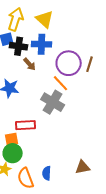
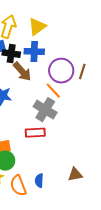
yellow triangle: (45, 19) -> (37, 27), turned 42
brown arrow: (30, 64) -> (22, 72), size x1.5
red rectangle: (26, 125) -> (35, 133), moved

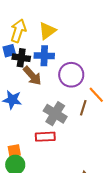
brown line: (82, 72) -> (83, 108), moved
orange line: (53, 91) -> (96, 95), moved

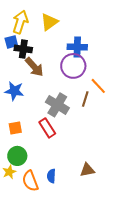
blue cross: (44, 56) -> (77, 47), moved
red rectangle: (45, 137) -> (47, 128), turned 60
orange square: (14, 151) -> (15, 128), moved

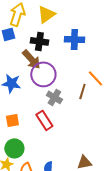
black cross: (23, 49) -> (39, 41), moved
purple circle: (73, 66) -> (43, 74), moved
gray cross: (57, 105) -> (54, 97), size x0.7

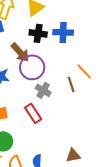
black cross: (39, 41) -> (38, 33), moved
brown line: (82, 91) -> (71, 84), turned -35

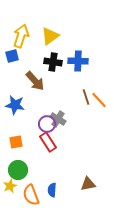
purple circle: (32, 67) -> (47, 124), moved, size x0.7
brown line: (71, 84) -> (86, 97), moved

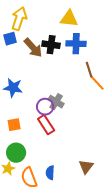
yellow triangle: (50, 36) -> (69, 19), moved, turned 42
brown arrow: (35, 81) -> (33, 48), moved
brown line: (86, 97) -> (89, 70), moved
brown triangle: (88, 184) -> (86, 167), turned -42

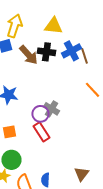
yellow triangle: (69, 19) -> (53, 26), moved
blue cross: (76, 44) -> (71, 51), turned -30
brown line: (89, 70) -> (84, 56), moved

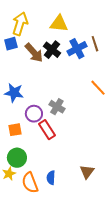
black cross: (46, 52) -> (52, 50), turned 30
brown line: (84, 56) -> (95, 44), moved
purple circle: (40, 114) -> (34, 114), moved

